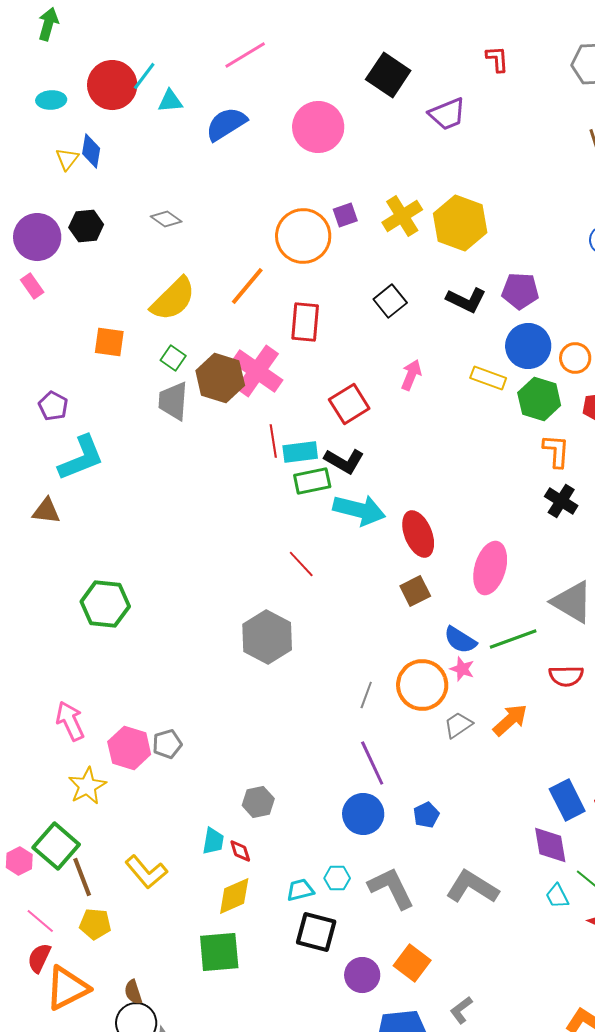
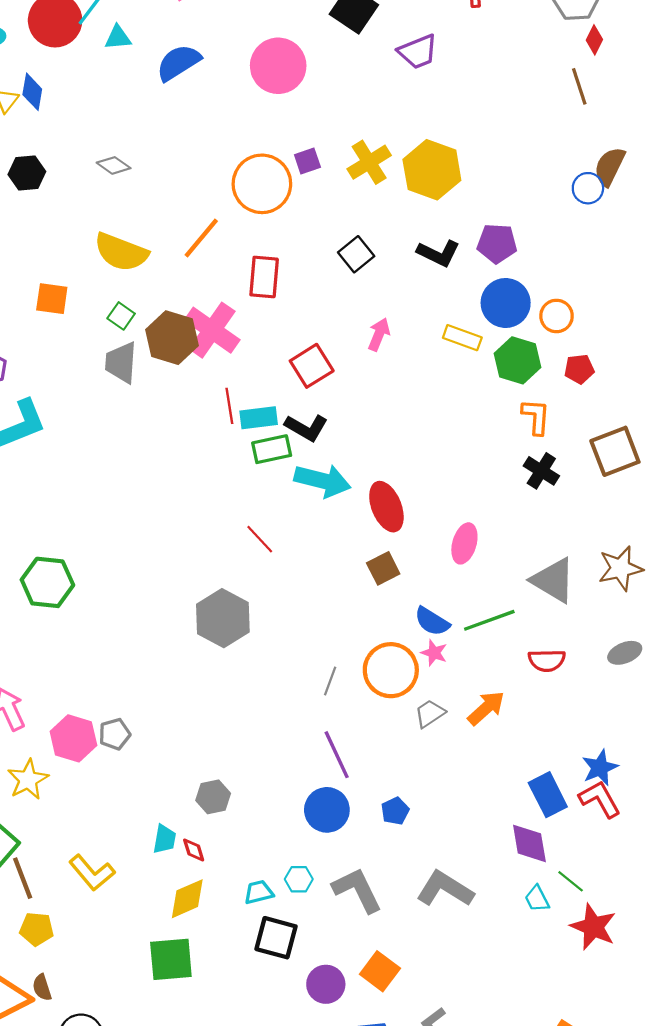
yellow semicircle: (173, 299) -> (121, 252), turned 66
pink ellipse: (490, 568) -> (464, 543), size x0.7
brown semicircle: (133, 992) -> (42, 988), moved

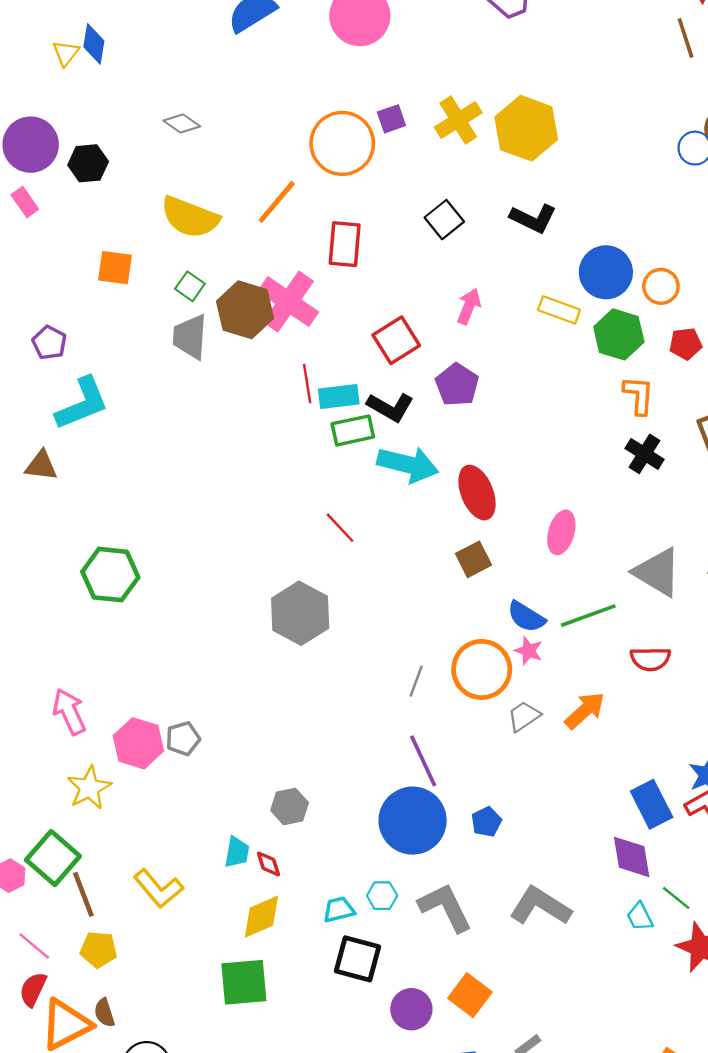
black hexagon: (27, 173) -> (88, 163), moved
purple pentagon: (497, 243) -> (457, 385), moved, turned 30
blue circle: (327, 810) -> (413, 821), size x1.4

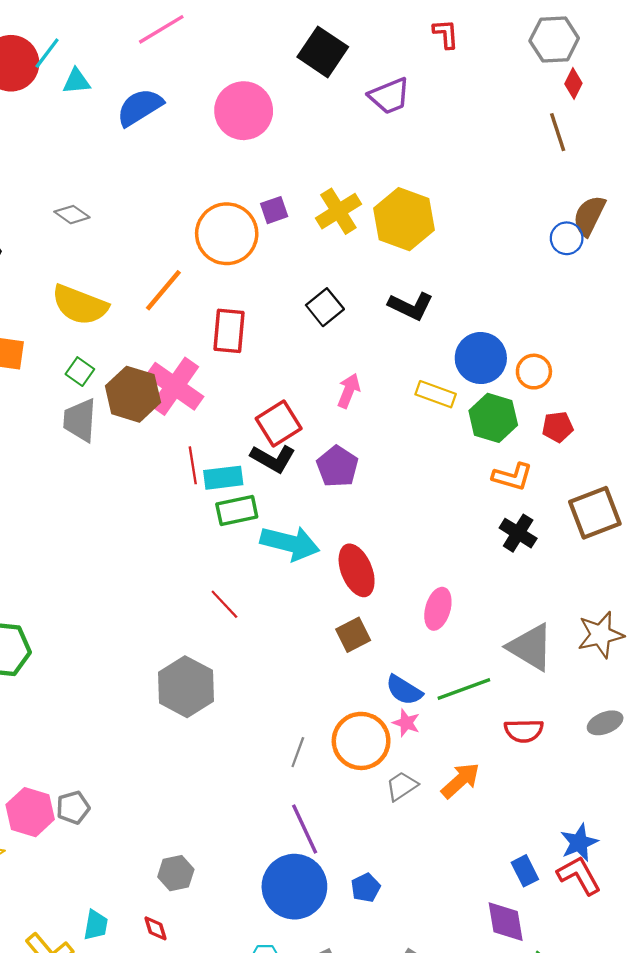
orange L-shape: (639, 395) -> (512, 477), turned 102
black L-shape: (390, 407) -> (273, 459), moved
blue rectangle: (652, 804) -> (525, 871), size x0.7
cyan trapezoid: (237, 852) -> (96, 925), moved

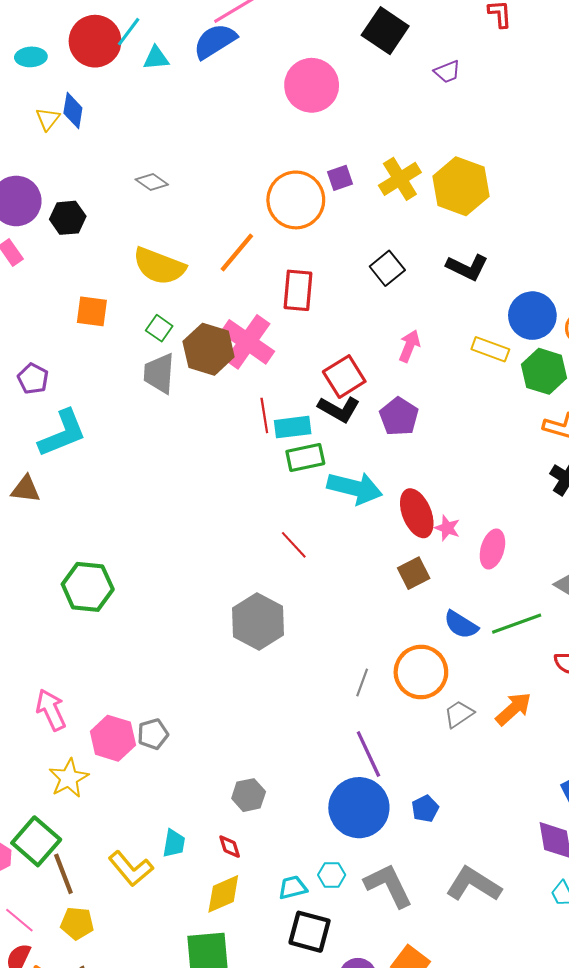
purple trapezoid: (389, 96) -> (447, 72), size x0.7
blue semicircle: (140, 107) -> (215, 41), moved
pink star: (406, 723) -> (447, 528), moved

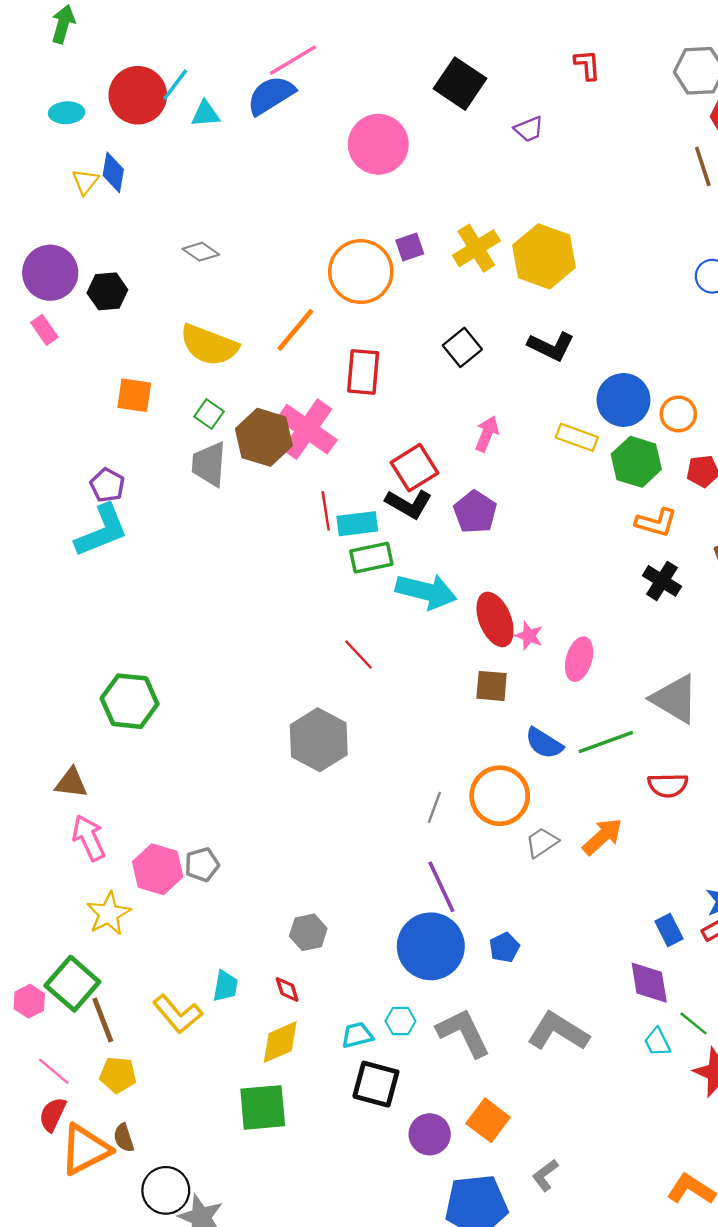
purple pentagon: (33, 379) -> (107, 485), moved
brown triangle: (26, 489) -> (71, 783), moved
brown square: (414, 573) -> (492, 686), turned 32

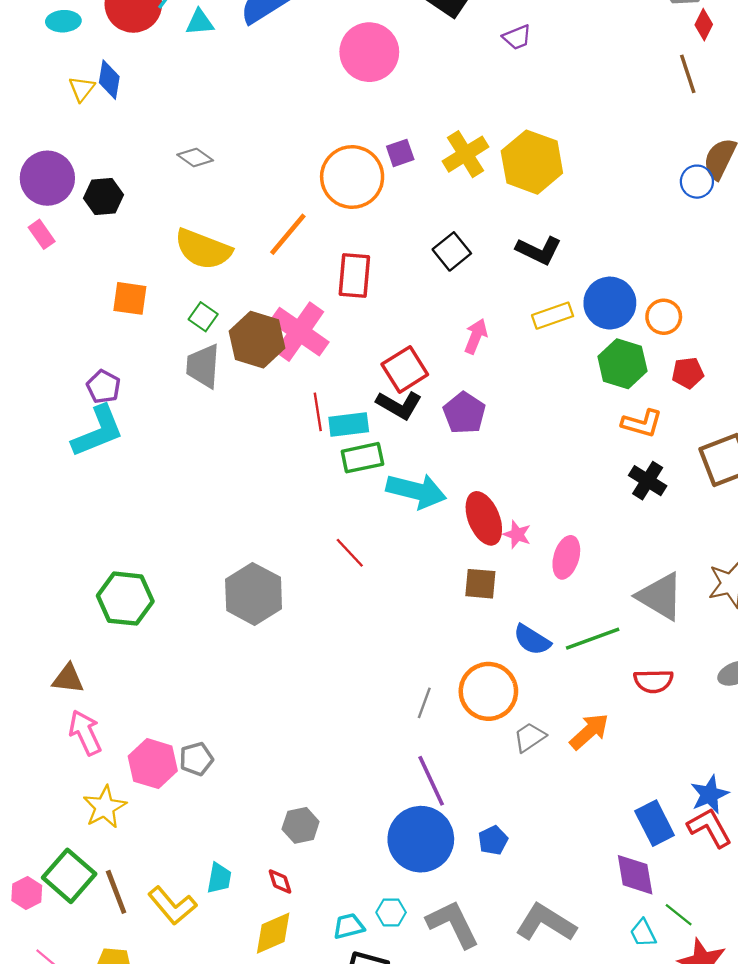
yellow rectangle: (577, 437) -> (553, 316), moved, turned -39
gray hexagon: (319, 740) -> (254, 594), moved
blue rectangle: (669, 930) -> (655, 823), size x1.4
brown line: (103, 1020) -> (116, 892), moved

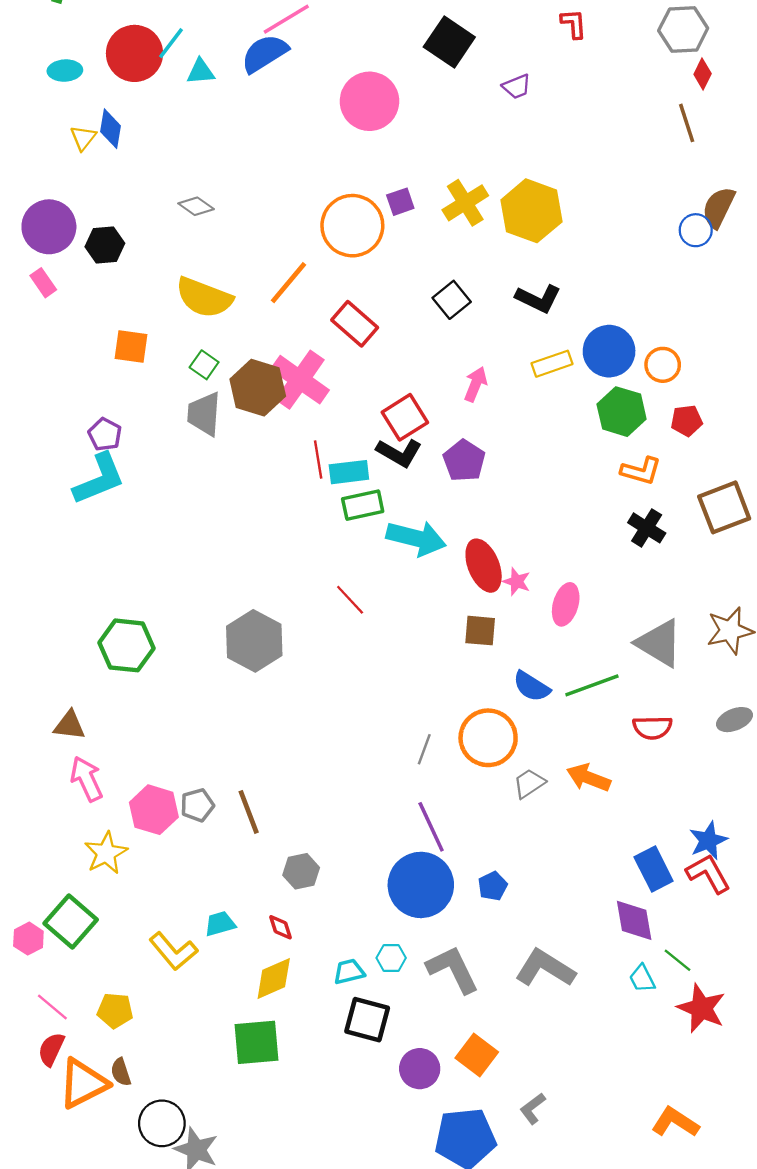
red rectangle: (354, 276) -> (355, 324), turned -54
orange arrow: (589, 731) -> (588, 778), turned -117
cyan trapezoid: (219, 878) -> (220, 924), turned -116
brown line: (116, 892) -> (249, 812), moved

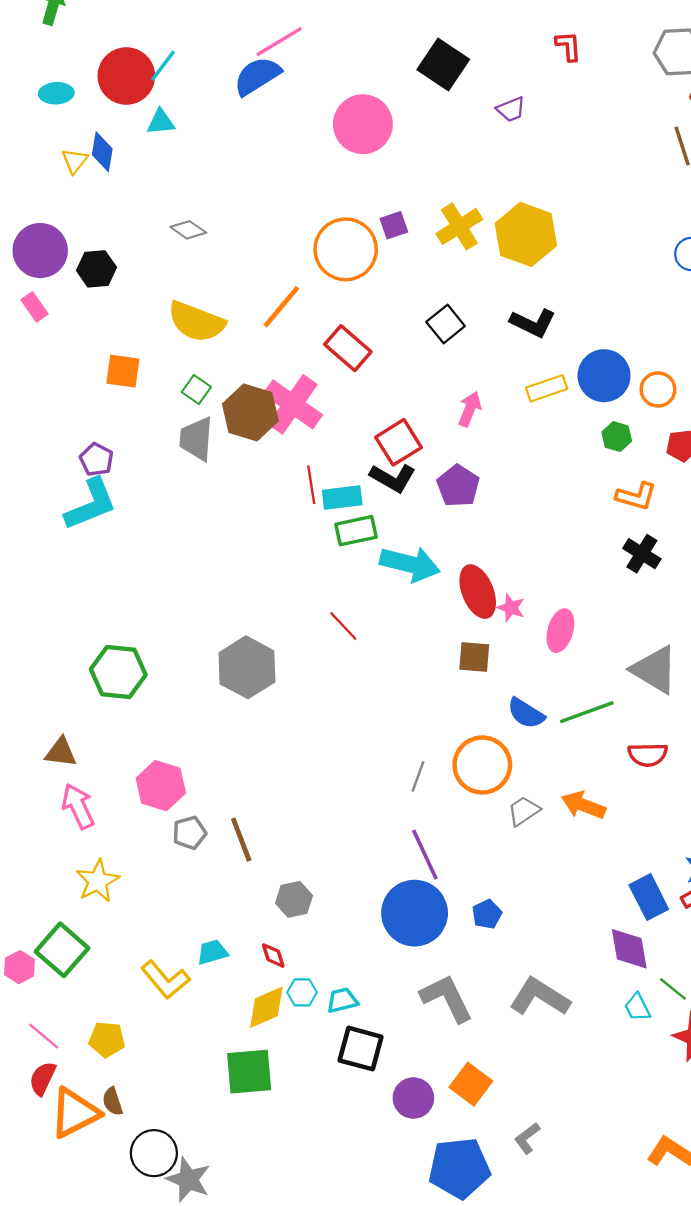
cyan triangle: (201, 72) -> (161, 122), moved
green hexagon: (622, 412) -> (617, 437), size x0.6
pink hexagon: (154, 810) -> (161, 786), moved
cyan hexagon: (391, 958) -> (302, 992), moved

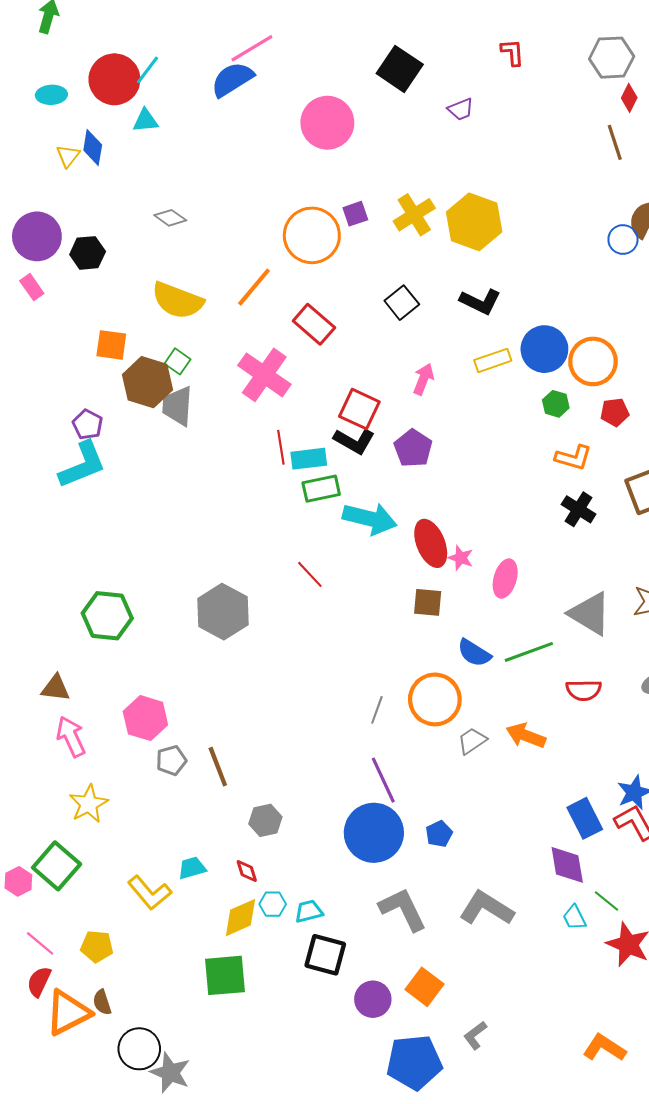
orange circle: (658, 389) -> (593, 361), size x1.5
brown hexagon: (250, 412) -> (148, 382), moved
red square: (398, 442) -> (359, 409), turned -33

